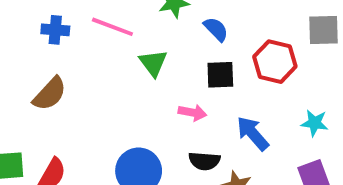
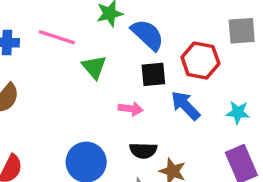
blue semicircle: (216, 29) -> (148, 35), size x1.5
blue arrow: (253, 133) -> (185, 106), moved

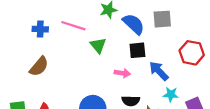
gray square: (242, 31) -> (162, 19), moved
red hexagon: (200, 60) -> (192, 53), moved
cyan star: (238, 112) -> (171, 94), moved

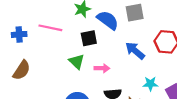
green triangle: (98, 45) -> (77, 62), moved
black square: (137, 50) -> (89, 38), moved
blue arrow: (159, 71) -> (135, 51), moved

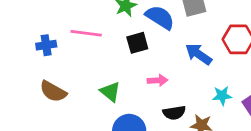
green triangle: (77, 62) -> (110, 92), moved
brown semicircle: (22, 70) -> (53, 91), turned 90

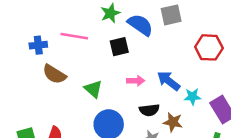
blue arrow: (199, 54) -> (169, 81), moved
brown semicircle: (53, 91) -> (54, 74), moved

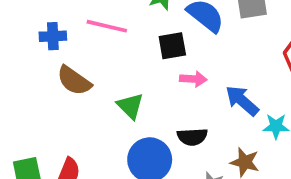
pink arrow: (136, 81) -> (193, 79), moved
black semicircle: (149, 110) -> (192, 137), moved

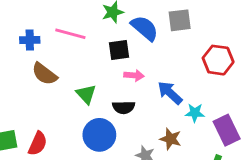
black semicircle: (192, 137) -> (124, 107), moved

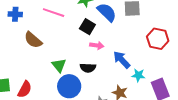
blue cross: (30, 40) -> (15, 14), moved
black square: (119, 50) -> (87, 27), turned 35
green triangle: (86, 94) -> (59, 65), moved

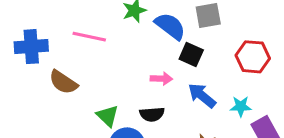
blue cross: (15, 14) -> (31, 47), size x1.5
black square: (87, 27) -> (191, 54), moved
cyan star: (138, 75) -> (241, 106), moved

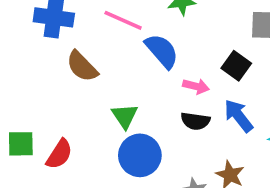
blue semicircle: (170, 26) -> (162, 51), moved
black semicircle: (152, 114) -> (195, 121), moved

